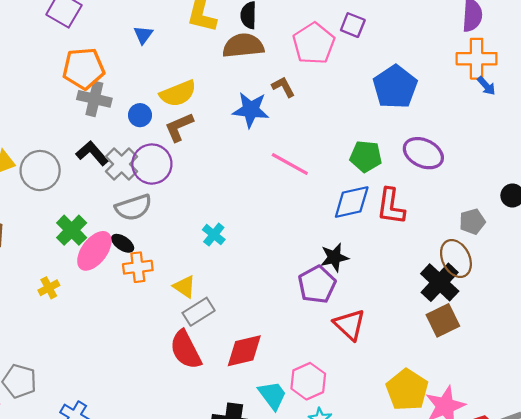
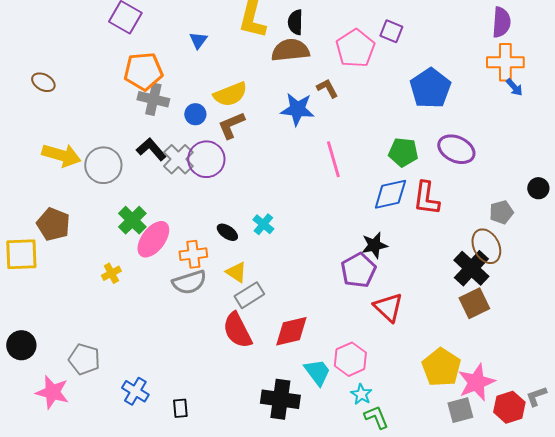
pink line: (290, 164) -> (333, 159), turned 45
gray semicircle: (133, 207) -> (189, 282), moved
black ellipse: (123, 243) -> (227, 232), moved

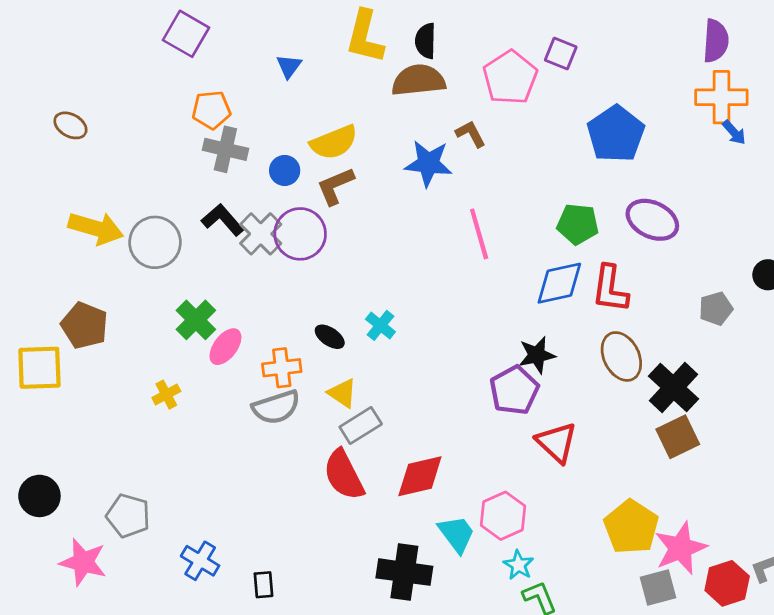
orange pentagon: (143, 71) -> (211, 110), size x0.7
pink ellipse: (153, 239) -> (225, 347), size x0.7
brown ellipse: (486, 246) -> (621, 356), moved

